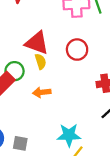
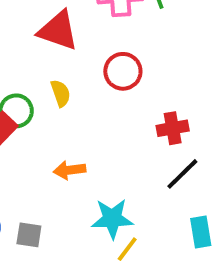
red triangle: (37, 43) -> (58, 31), moved
orange arrow: (42, 92) -> (70, 170), moved

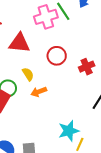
red cross: (173, 128) -> (87, 67), moved
orange arrow: (70, 170) -> (39, 92), moved

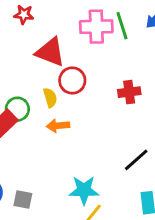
red circle: (57, 56) -> (72, 81), moved
red cross: (87, 67) -> (129, 92), moved

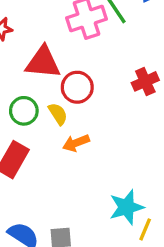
green circle: (17, 109) -> (24, 111), moved

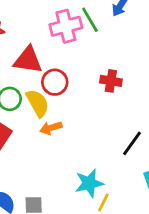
red cross: (145, 81) -> (111, 81), turned 30
yellow semicircle: (58, 114) -> (38, 103), size x1.5

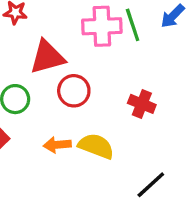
red triangle: (28, 60) -> (47, 57), turned -36
yellow semicircle: (38, 103) -> (96, 146), moved, turned -52

